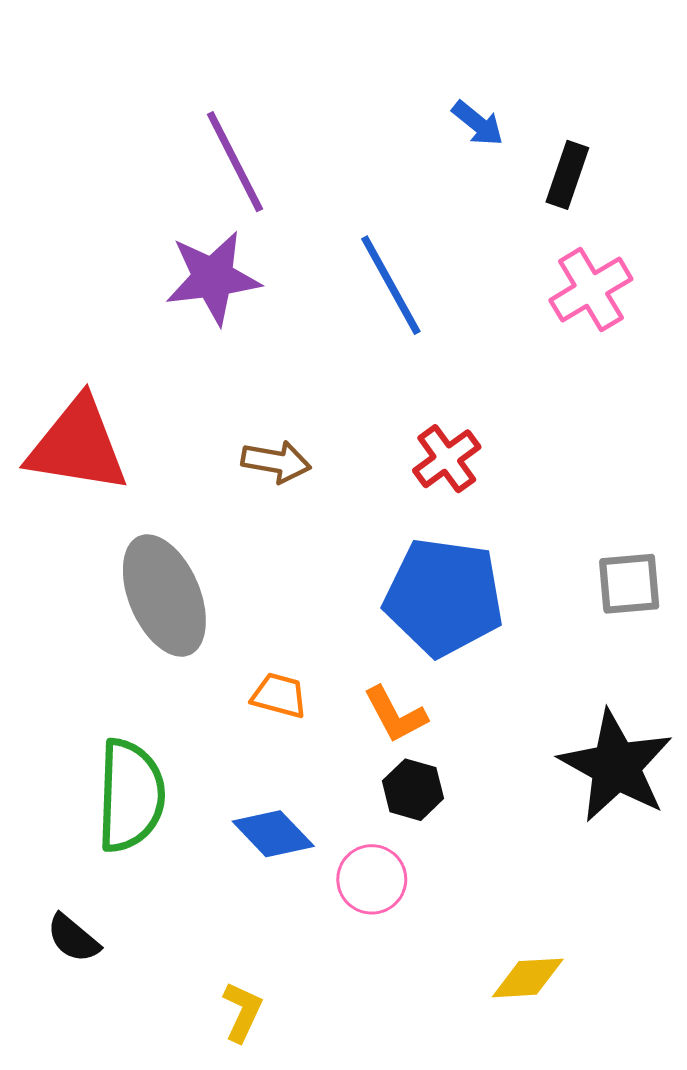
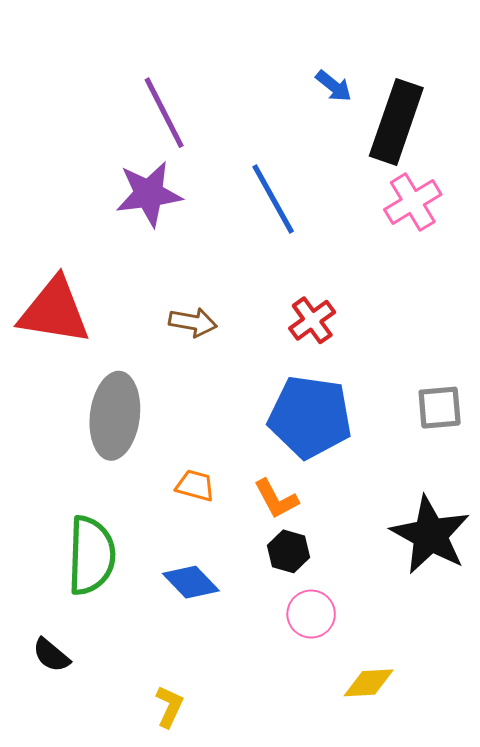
black rectangle: (567, 175) -> (396, 122), size x1.8
gray ellipse: (164, 595) -> (115, 416), turned 30
pink circle: (372, 879) -> (311, 614), moved

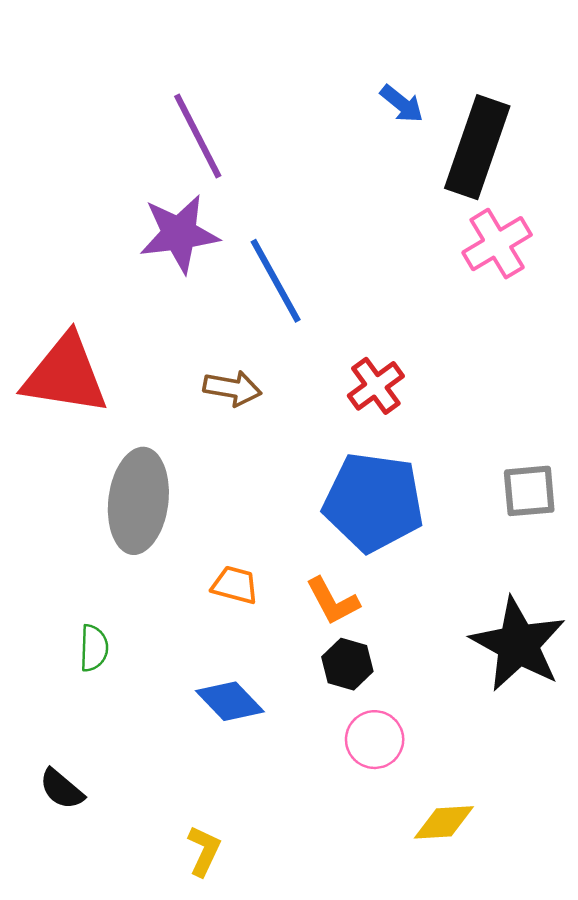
blue line: (273, 199) -> (276, 281), moved
green semicircle: (91, 555) -> (94, 648), moved, size x0.5

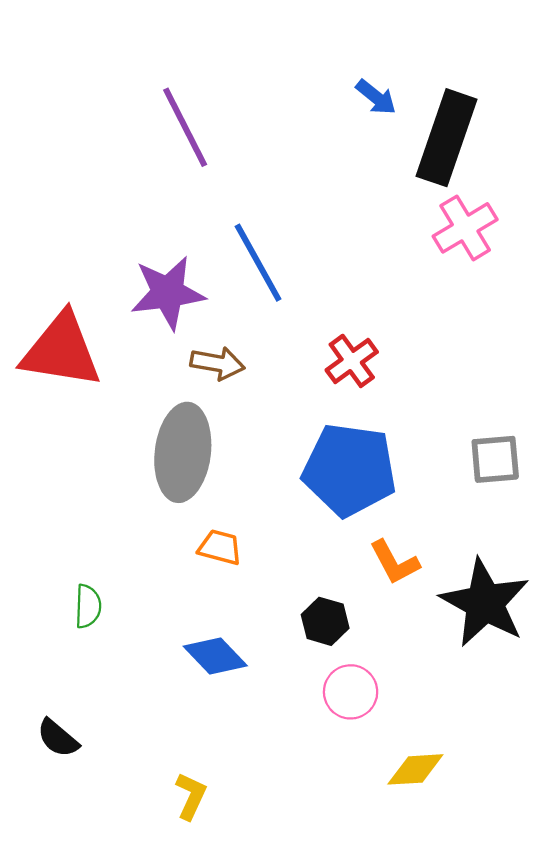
purple star: (179, 234) -> (168, 293), moved
gray ellipse: (138, 501) -> (183, 452), moved
orange L-shape: (333, 601) -> (395, 562), moved

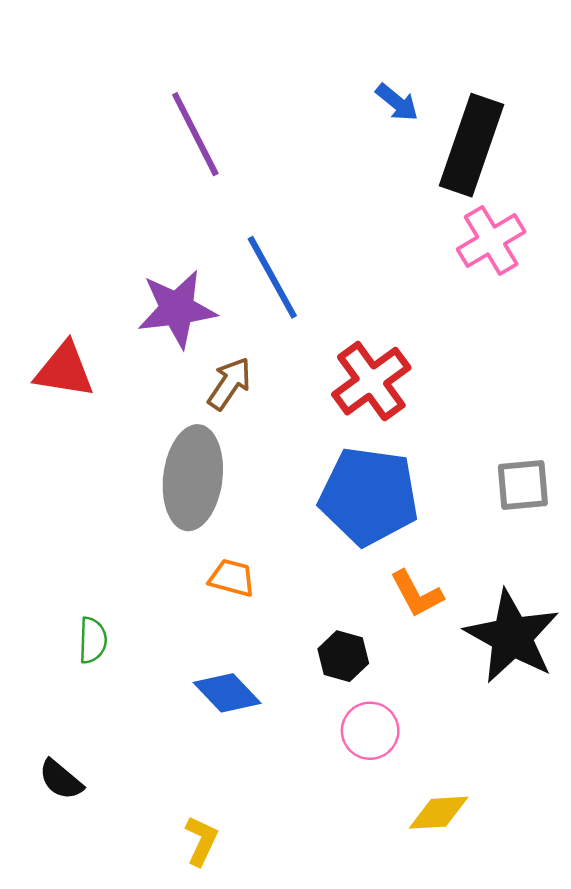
red triangle: (61, 351) -> (64, 370), size x0.7
red cross: (352, 361) -> (371, 381), size x1.4
brown arrow: (218, 363) -> (230, 384), turned -66

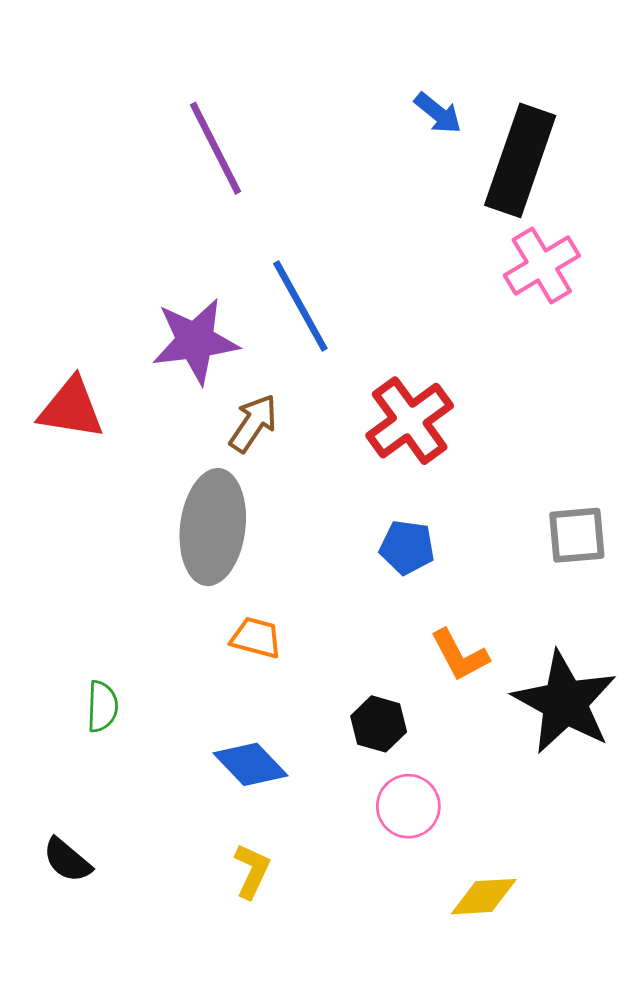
blue pentagon: (369, 496) -> (407, 547), size x0.5
yellow L-shape: (201, 841) -> (252, 871), moved

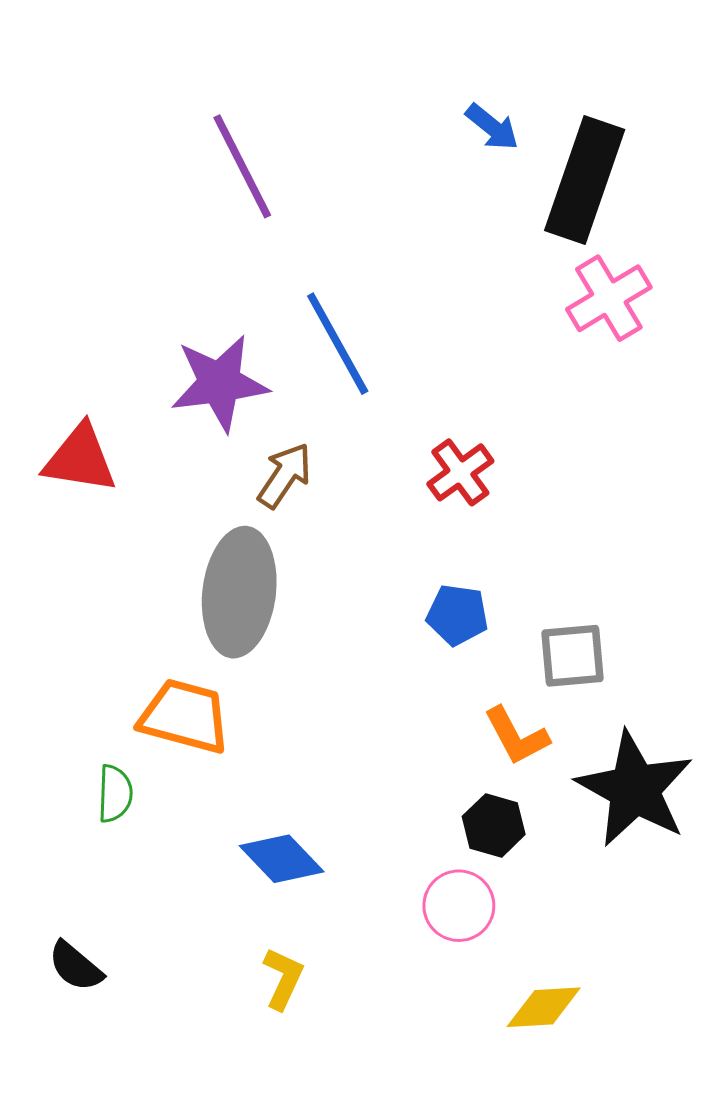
red cross: (410, 421) -> (460, 472), size x0.7
gray square: (577, 535) -> (572, 656), moved
orange trapezoid: (256, 638) -> (185, 716), moved, size x1.6
black hexagon: (379, 724) -> (494, 825), moved

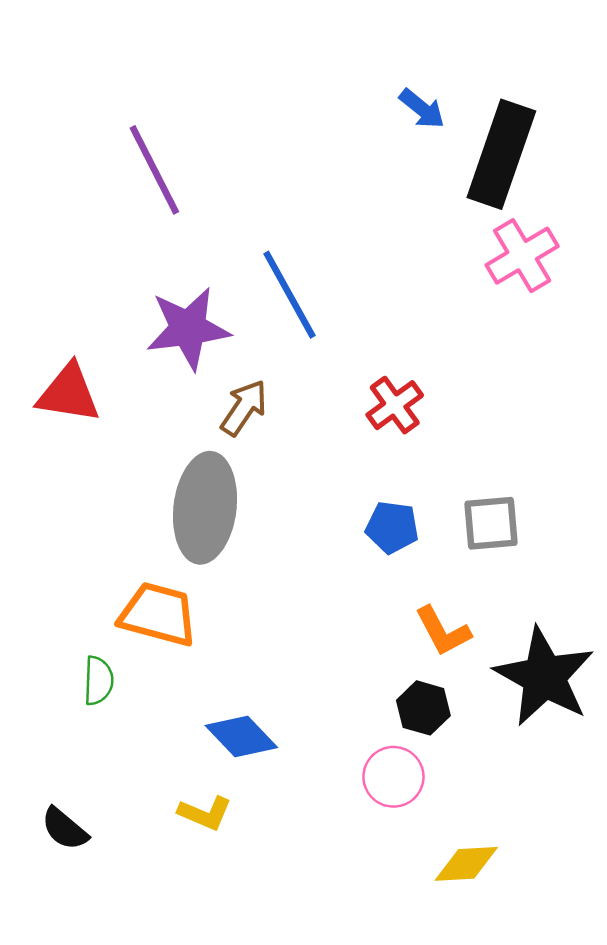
purple line: (242, 166) -> (154, 170), moved
gray square: (572, 656) -> (491, 523), moved
yellow L-shape: (283, 978) -> (205, 813), moved, turned 88

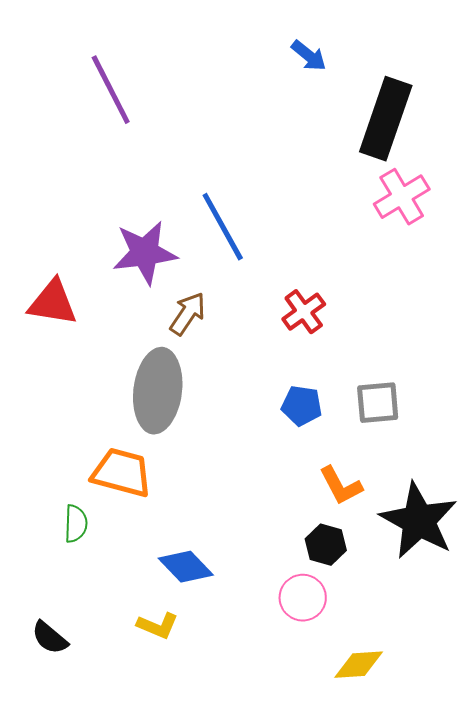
blue arrow: (422, 109) -> (309, 56), moved
purple line: (154, 170) -> (111, 90), moved

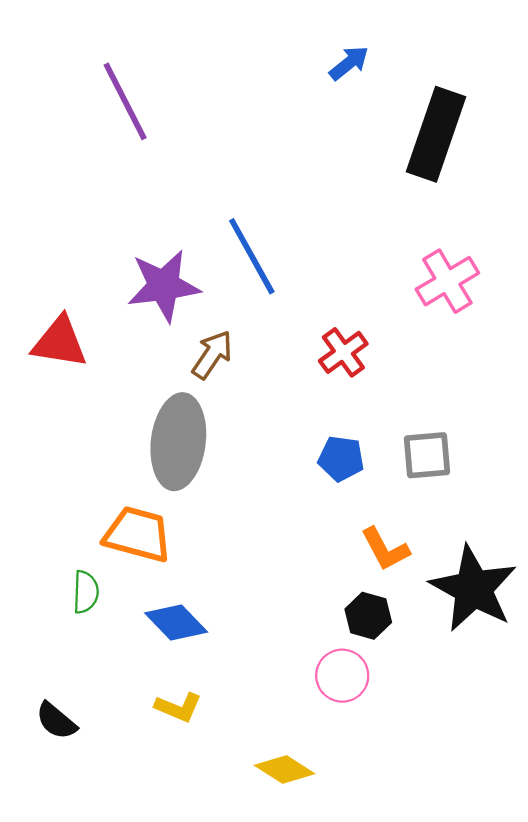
blue arrow: (309, 56) -> (349, 63), turned -78
pink cross: (402, 197) -> (447, 281), moved
blue diamond: (186, 567) -> (176, 623), moved
yellow diamond: (359, 665) -> (285, 769), moved, turned 36

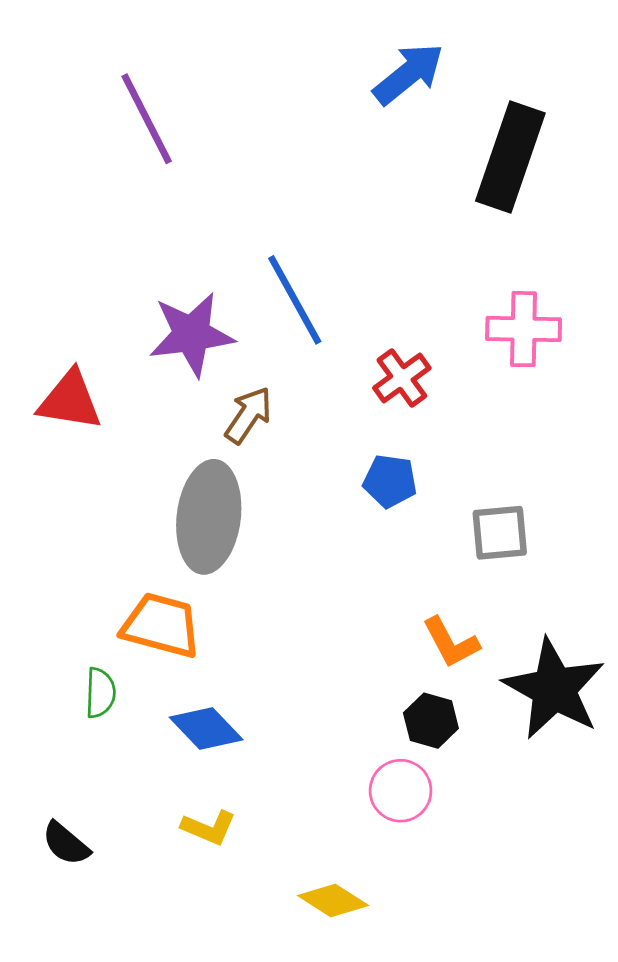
blue arrow: (349, 63) -> (408, 74), size x1.5
pink cross: (447, 281) -> (524, 329), turned 32
red cross: (343, 352) -> (402, 378), moved
blue pentagon: (341, 459) -> (390, 481), moved

